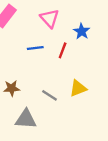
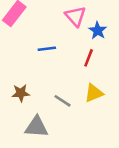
pink triangle: (50, 18) -> (75, 16), moved
red line: (63, 50) -> (89, 58), moved

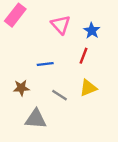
pink triangle: (75, 16) -> (61, 25), moved
blue line: (47, 49) -> (45, 64), moved

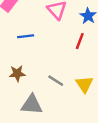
blue line: (45, 64) -> (26, 36), moved
yellow triangle: (88, 88) -> (84, 84), moved, turned -42

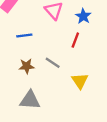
brown star: (17, 73) -> (27, 66), moved
gray line: (56, 81) -> (53, 63), moved

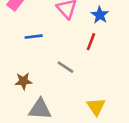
brown star: (27, 66) -> (23, 81), moved
yellow triangle: (80, 81) -> (96, 107), moved

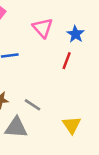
gray line: (65, 67) -> (33, 105), moved

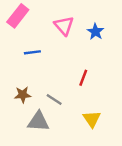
red line: (67, 61) -> (83, 78), moved

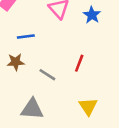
brown star: (23, 95) -> (16, 62), moved
gray line: (54, 100) -> (47, 75), moved

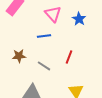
blue line: (26, 37) -> (44, 36), moved

